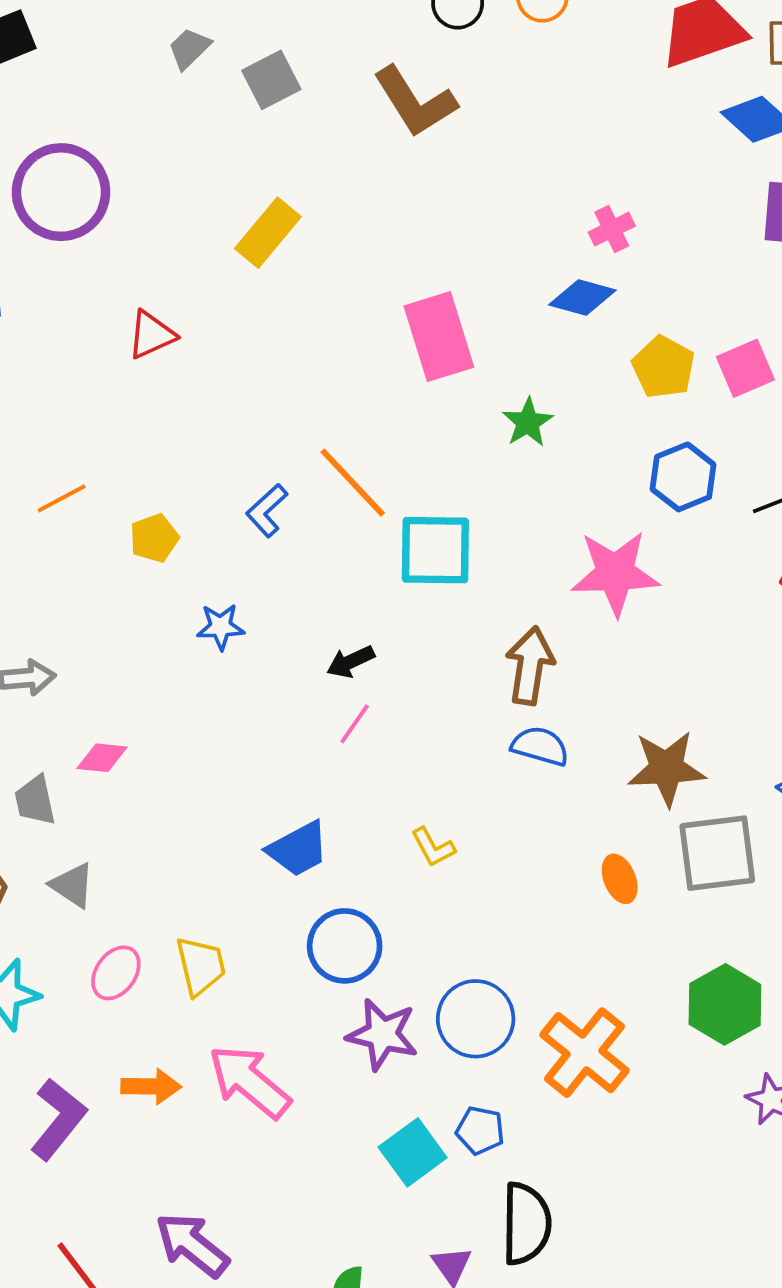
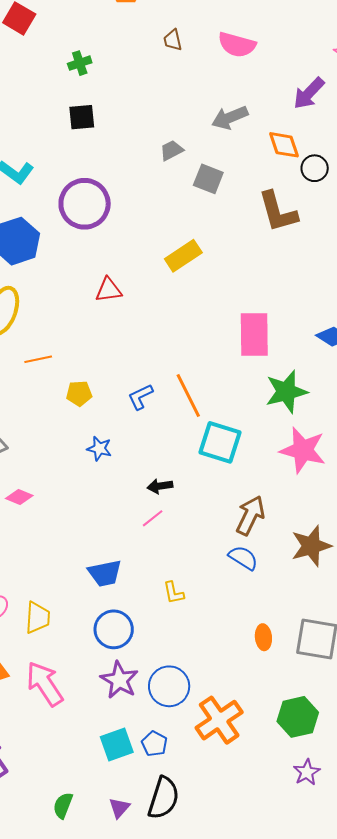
gray square: (271, 80) -> (208, 179), turned 32
green star: (528, 422) -> (286, 392), size x1.6
pink star: (615, 573) -> (303, 450), moved
brown star: (667, 768) -> (311, 546), moved, turned -30

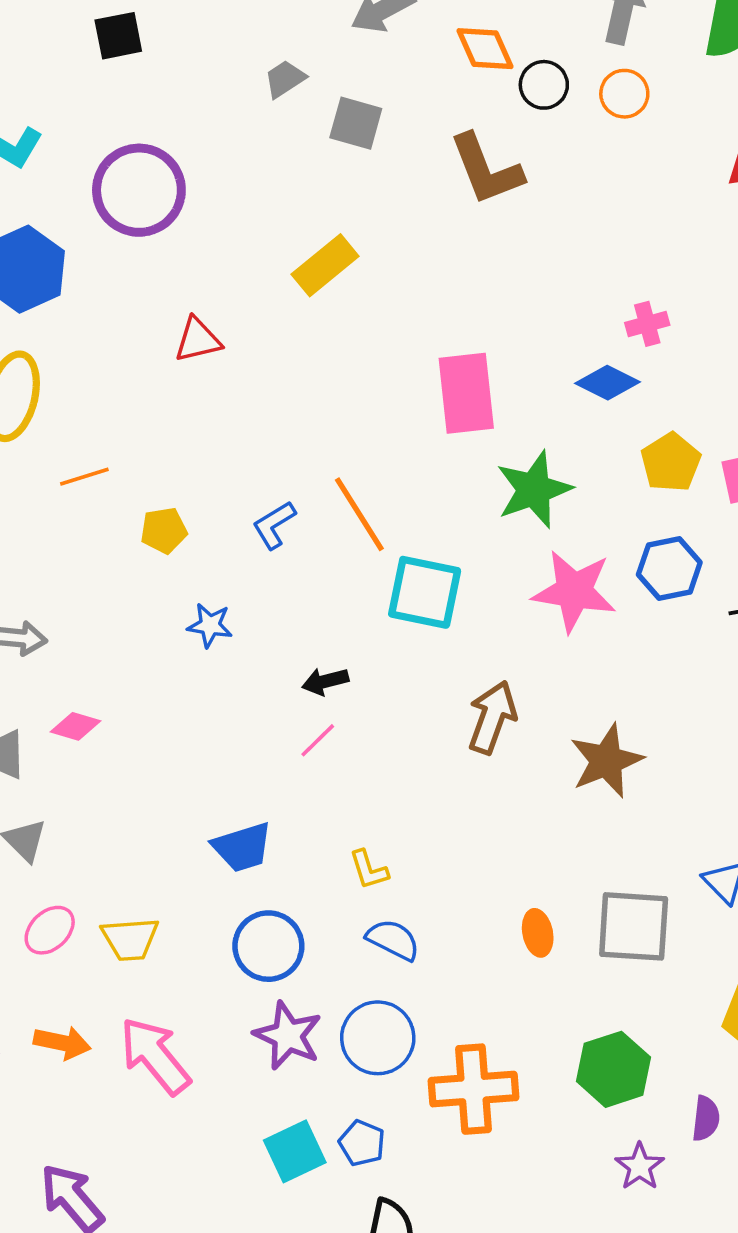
blue semicircle: (243, 558) -> (393, 940), moved
yellow trapezoid: (38, 618) -> (130, 939), turned 88
orange cross: (219, 720) -> (474, 1089), turned 36

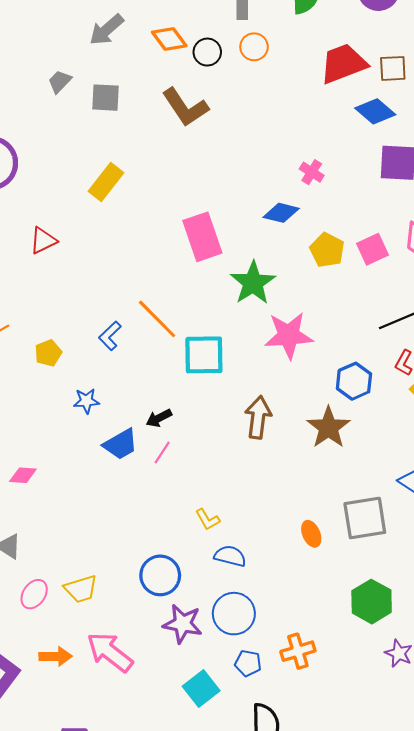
pink cross: (647, 324) -> (312, 172), moved, turned -30
blue hexagon: (669, 569) -> (354, 381), moved
blue trapezoid: (242, 847) -> (121, 444), moved
orange cross: (474, 1089) -> (298, 651), moved, size x0.7
blue pentagon: (362, 1143) -> (248, 663), moved

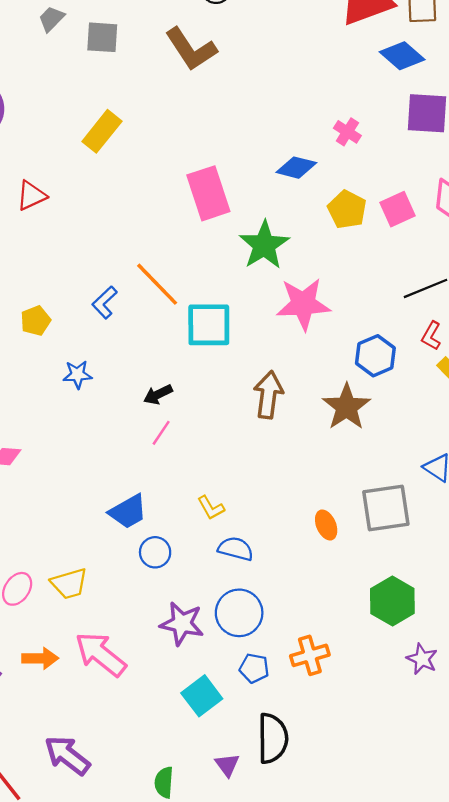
pink cross: (312, 172) -> (347, 132), moved
blue trapezoid: (121, 444) -> (128, 512), moved
blue circle: (160, 575) -> (155, 552), moved, size x0.7

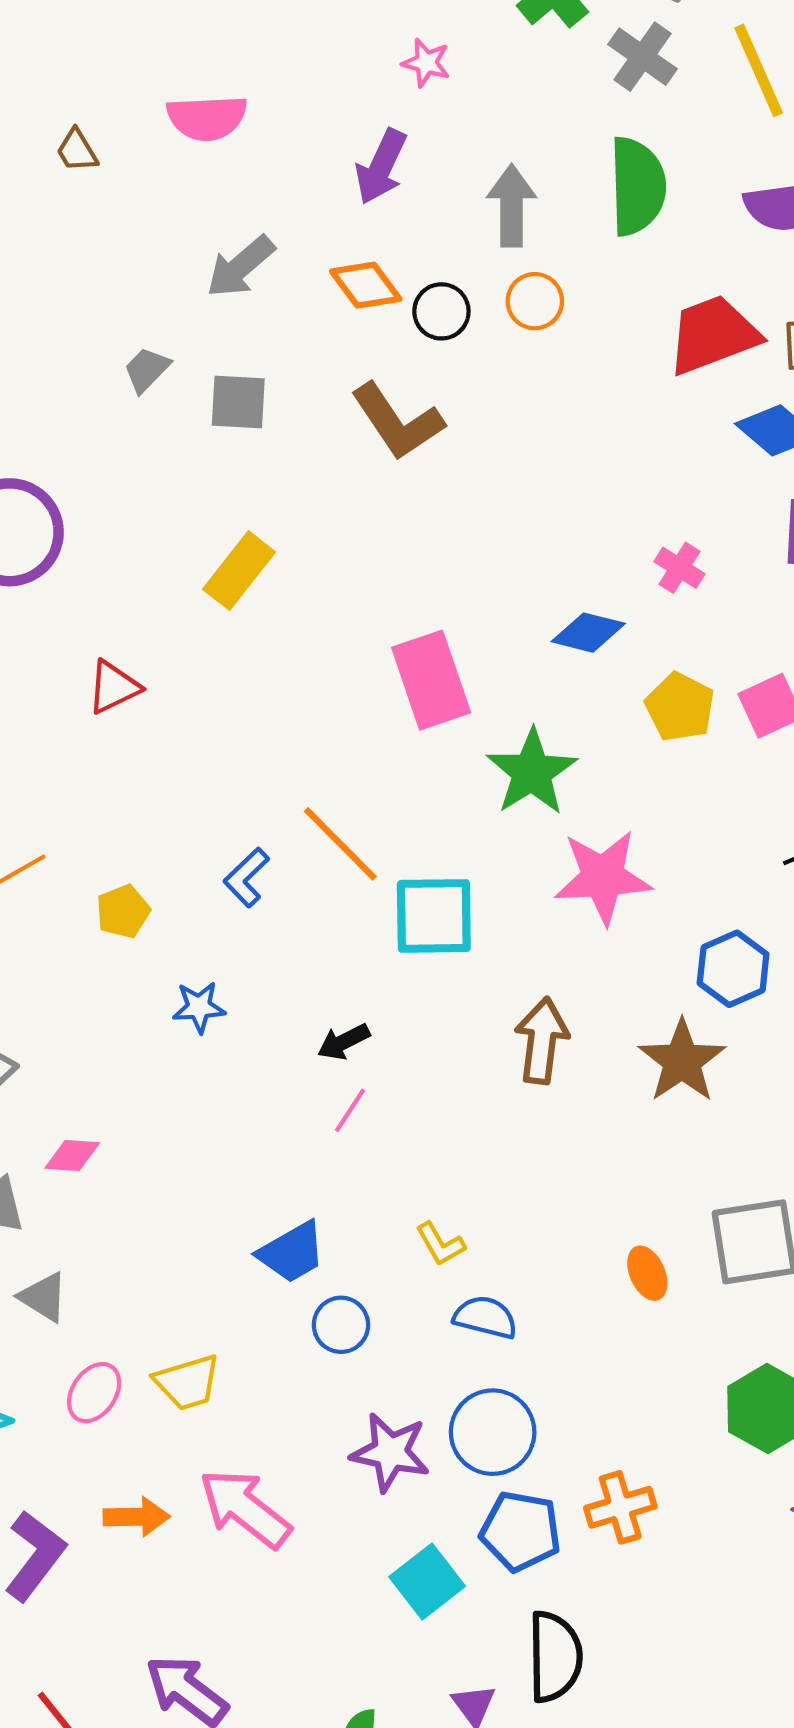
blue pentagon: (254, 668) -> (521, 1531), size x1.5

